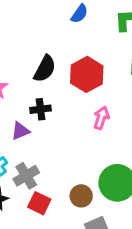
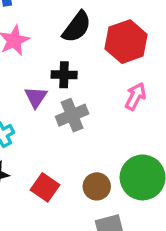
purple triangle: (20, 131) -> (36, 97), turned -42
gray cross: (26, 176) -> (72, 115), moved

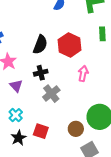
purple triangle: (36, 97) -> (16, 86), moved
red square: (45, 187) -> (41, 131), moved

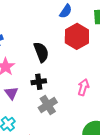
black semicircle: (40, 45) -> (41, 52), turned -48
red hexagon: (70, 45) -> (77, 36), moved

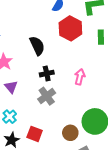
black cross: (39, 82) -> (47, 74), moved

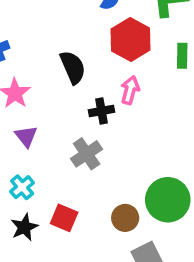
black cross: (47, 74) -> (102, 111), moved
pink arrow: (80, 77) -> (130, 90), moved

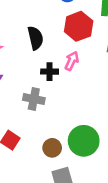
gray cross: (87, 154) -> (34, 99), turned 35

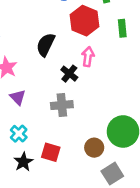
black semicircle: (35, 38) -> (46, 45), turned -125
black cross: (50, 72) -> (69, 74), turned -35

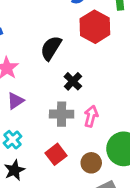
pink arrow: (88, 57) -> (91, 116), moved
purple triangle: (18, 97) -> (15, 101), turned 35
red square: (51, 152) -> (56, 154), moved, turned 30

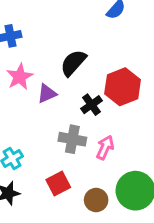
red hexagon: (95, 27) -> (123, 87), moved
purple triangle: (15, 101) -> (47, 94), moved

